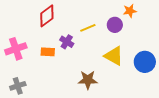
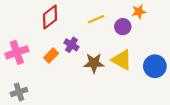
yellow line: (88, 28) -> (96, 19), moved
orange rectangle: (48, 52) -> (51, 56), turned -48
brown star: (88, 80) -> (94, 63), moved

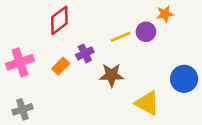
yellow line: (96, 19) -> (120, 37), moved
purple cross: (71, 45) -> (85, 53), turned 32
yellow triangle: (122, 60) -> (147, 103), moved

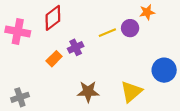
pink cross: (20, 62) -> (18, 31), moved, turned 30
brown star: (112, 75) -> (88, 92), moved
yellow triangle: (147, 103) -> (131, 92), turned 50

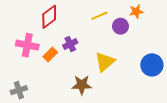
pink cross: (18, 31) -> (27, 45), moved
yellow line: (107, 33) -> (100, 16), moved
yellow triangle: (131, 92) -> (105, 62), moved

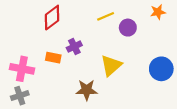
orange star: (136, 12) -> (158, 12), moved
pink cross: (27, 45) -> (22, 69), moved
orange rectangle: (50, 54) -> (53, 58), turned 56

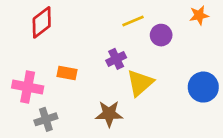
red diamond: (52, 18) -> (42, 22), moved
purple cross: (74, 47) -> (116, 59), moved
gray cross: (20, 96) -> (46, 119), moved

